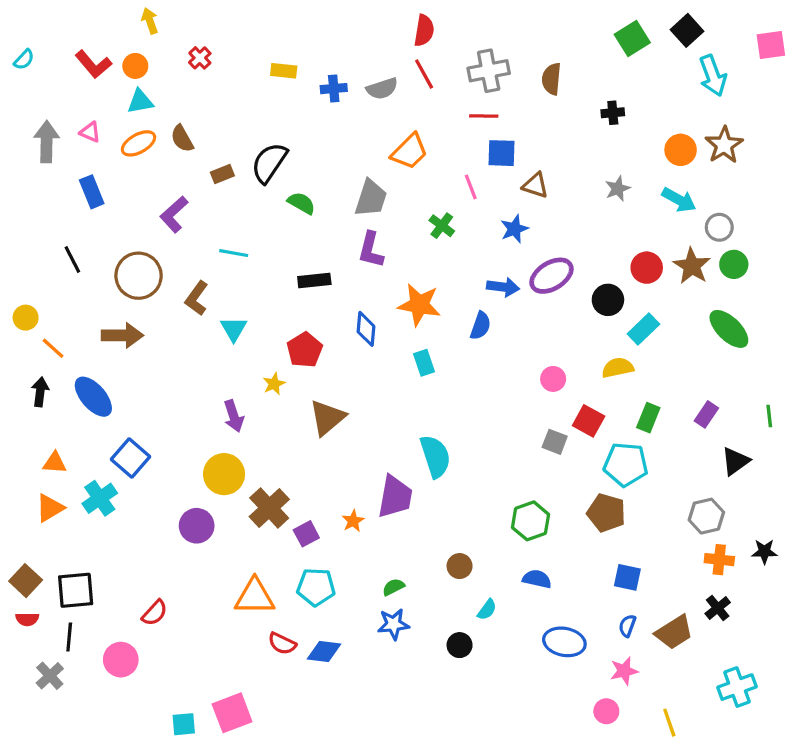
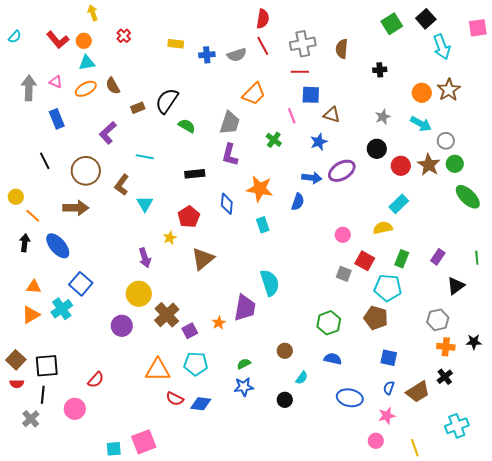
black circle: (608, 300) -> (377, 149), moved
green ellipse: (729, 329) -> (468, 197), moved

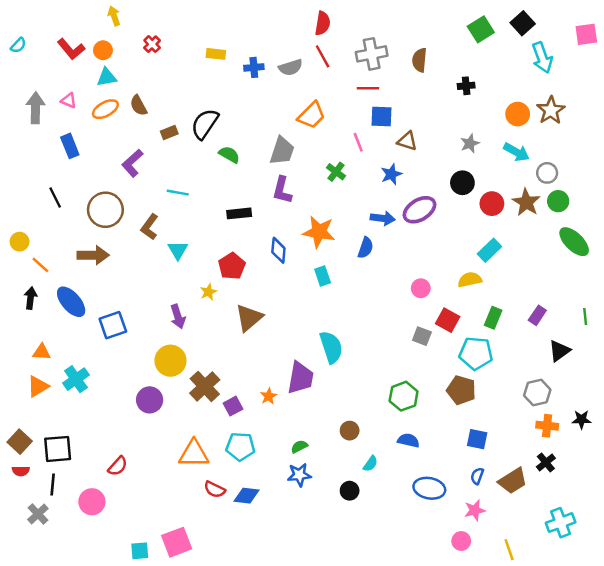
blue square: (81, 284) -> (113, 325), moved, turned 30

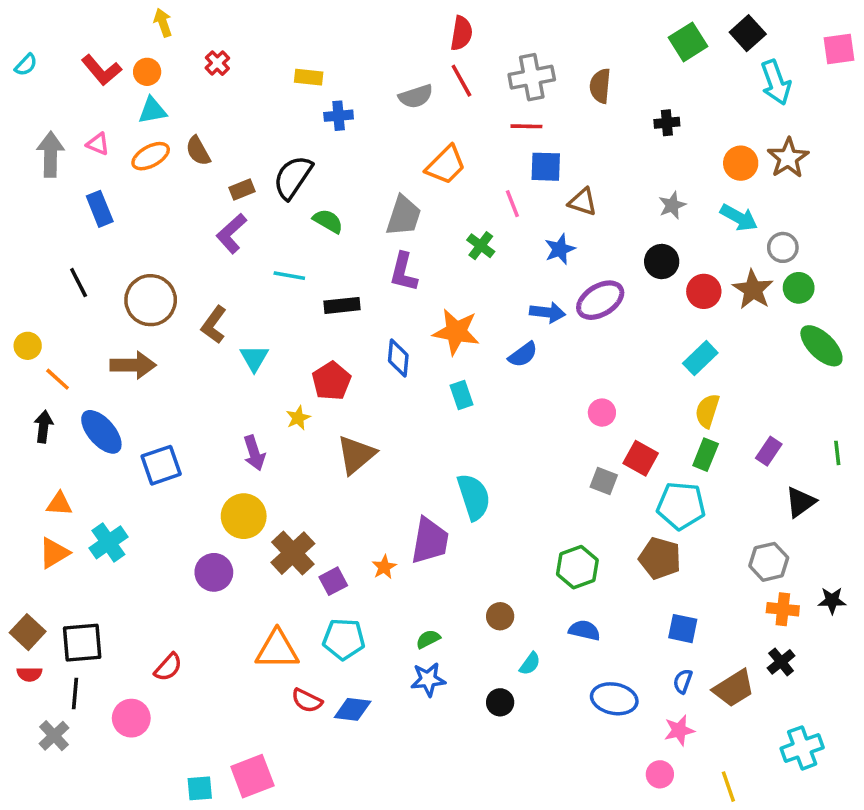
blue cross: (254, 67) -> (339, 116), moved
purple L-shape: (132, 163) -> (231, 233), moved
cyan line: (178, 193) -> (289, 276), moved
blue semicircle: (366, 248) -> (523, 355), turned 35
yellow semicircle: (470, 280) -> (707, 411), moved, turned -60

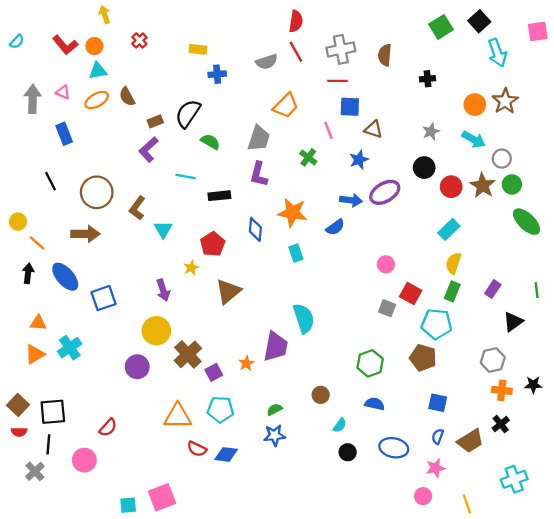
black circle: (500, 702) -> (348, 452), moved

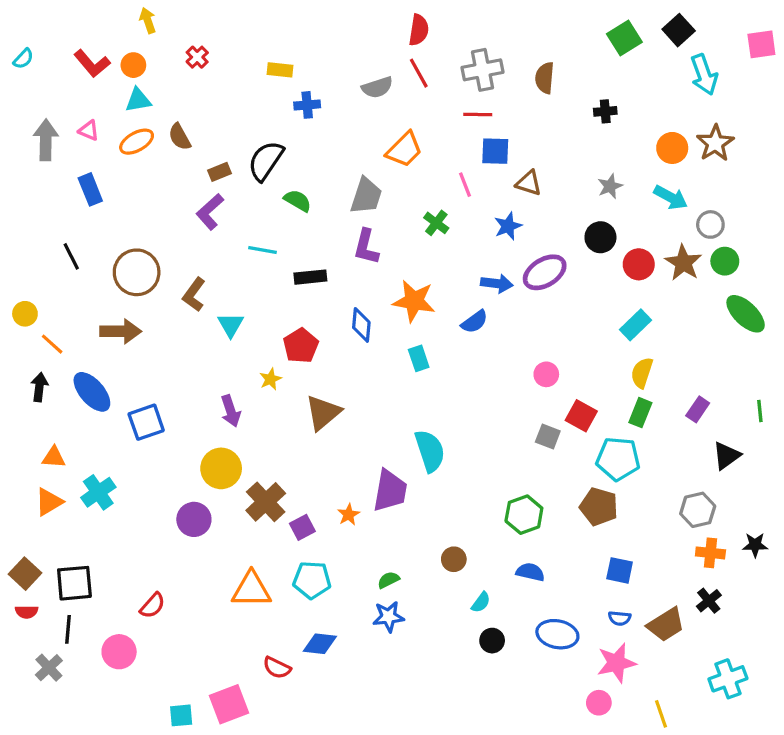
blue semicircle: (438, 436) -> (620, 618), turned -105
red semicircle: (197, 449) -> (277, 668), moved
pink star: (435, 468) -> (616, 663), size x1.4

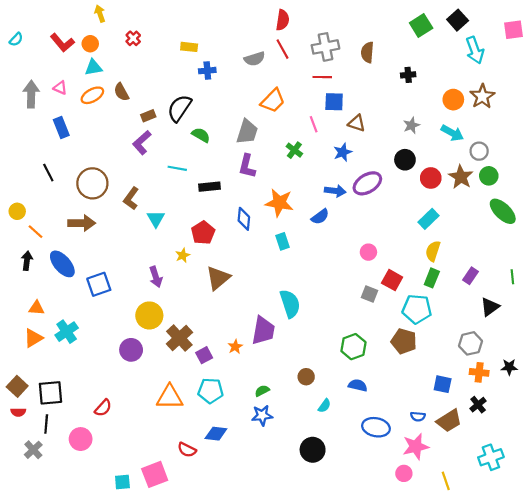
blue square: (620, 570) -> (443, 384), moved
black circle: (492, 641) -> (313, 450), moved, size x1.5

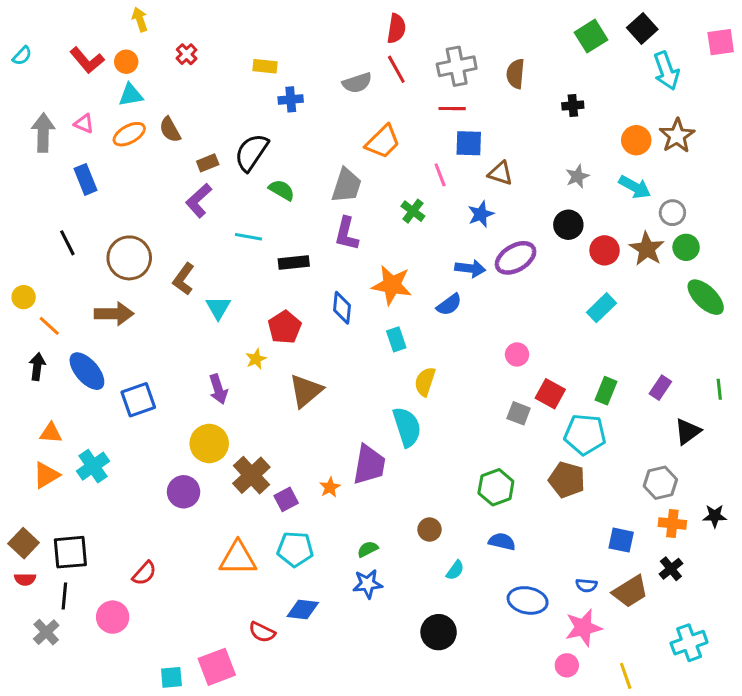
yellow semicircle: (433, 251) -> (425, 382), moved

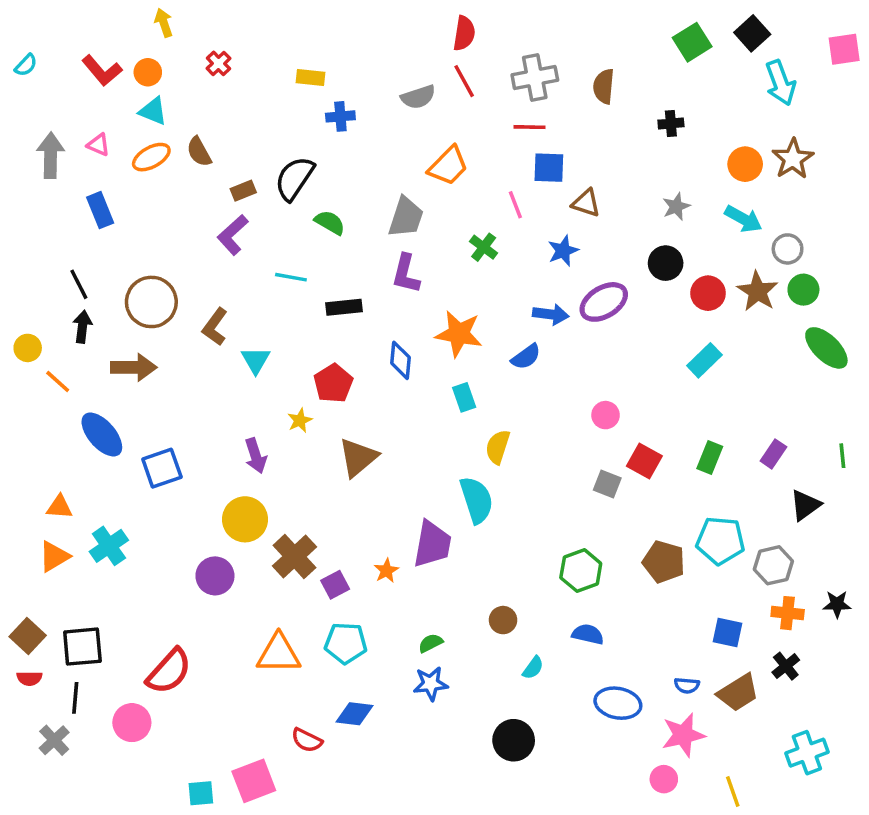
cyan triangle: (131, 95) -> (153, 111), turned 32
black arrow: (37, 367) -> (82, 327), moved
cyan pentagon: (585, 434) -> (720, 541), moved
red semicircle: (144, 573) -> (169, 671), size x1.6

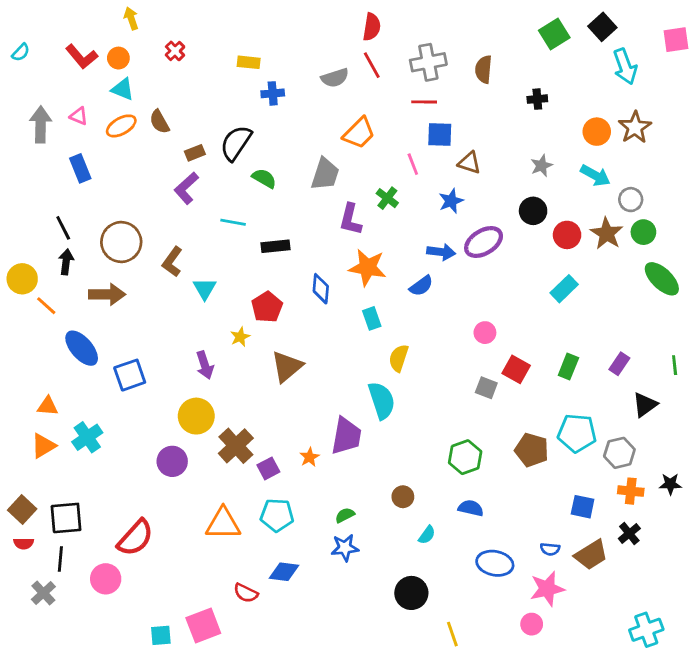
purple L-shape: (406, 274) -> (351, 219), moved
yellow circle: (28, 348) -> (22, 279), size x1.4
cyan cross: (807, 753) -> (646, 630), moved
yellow line: (733, 791) -> (452, 634), moved

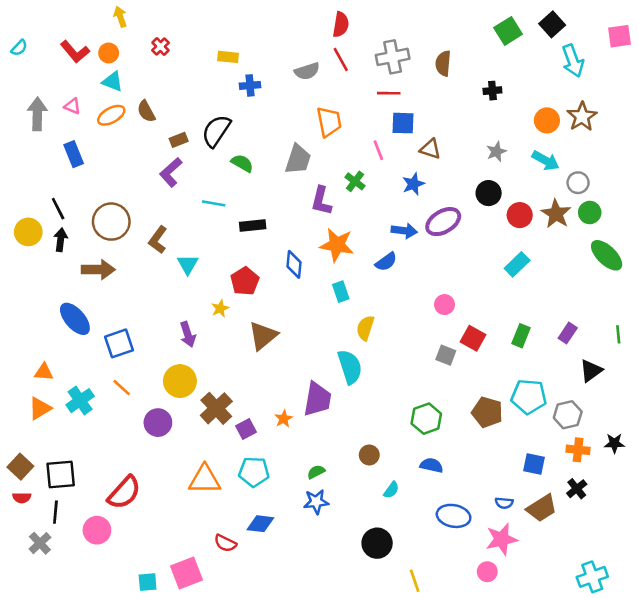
orange trapezoid: (359, 133) -> (329, 122), turned -56
yellow circle: (22, 279) -> (28, 232), moved
orange line: (46, 306) -> (122, 388), moved

